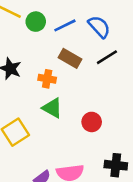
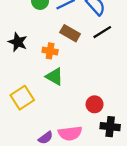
red circle: (92, 122) -> (95, 104), moved

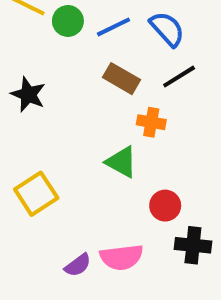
orange cross: (50, 51) -> (151, 122), moved
green triangle: (55, 77) -> (121, 162), moved

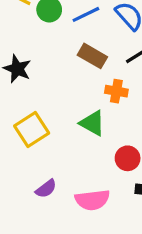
yellow square: (36, 194) -> (32, 130), moved
purple semicircle: (78, 265) -> (46, 189), moved

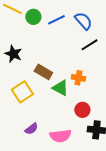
brown rectangle: (92, 56) -> (43, 72), moved
orange cross: (116, 91) -> (78, 78), moved

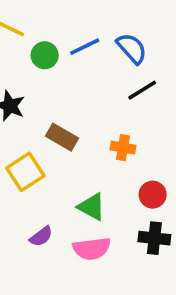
green circle: (33, 17) -> (45, 55), moved
green triangle: (60, 88) -> (92, 207), moved
red circle: (82, 110) -> (153, 195), moved

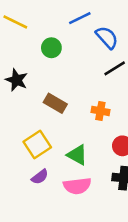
blue line: (85, 47) -> (80, 18), moved
green circle: (45, 55) -> (51, 48), moved
yellow square: (25, 172) -> (37, 145), moved

